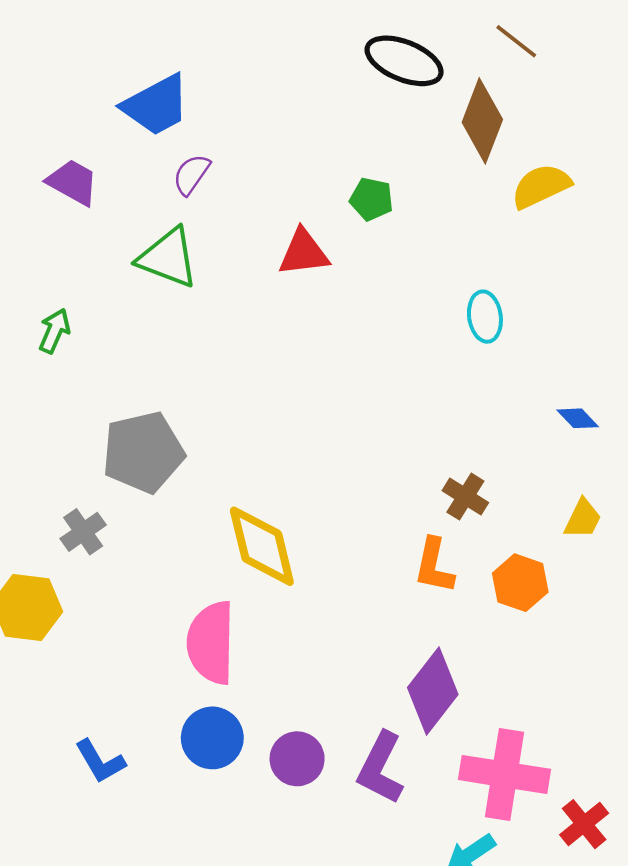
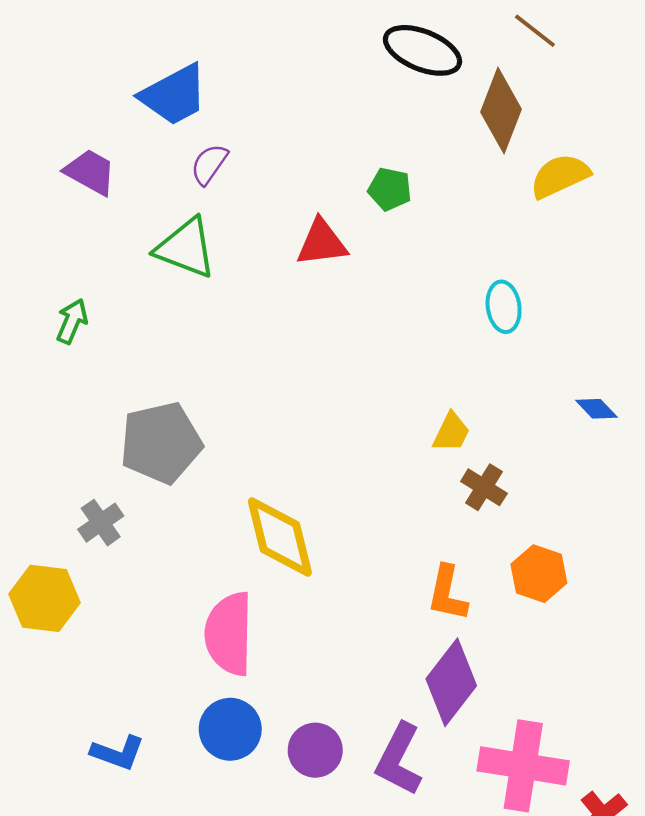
yellow trapezoid: (583, 519) -> (451, 432), moved
orange L-shape: (434, 566) -> (447, 593), moved
blue L-shape: (100, 761) -> (118, 753), turned -40

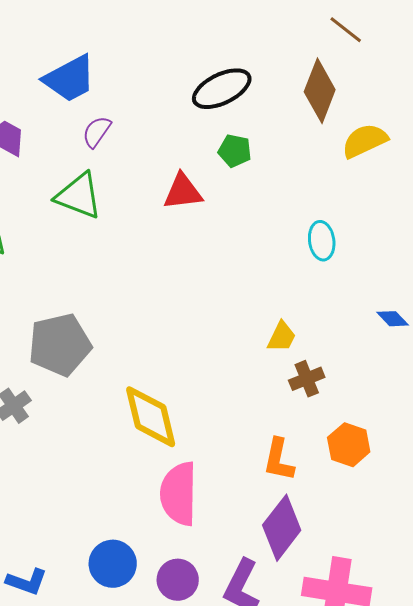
black ellipse: (422, 50) -> (222, 89), moved, turned -48
brown cross: (484, 487) -> (307, 379), turned 36
pink semicircle: (229, 634) -> (179, 494), moved

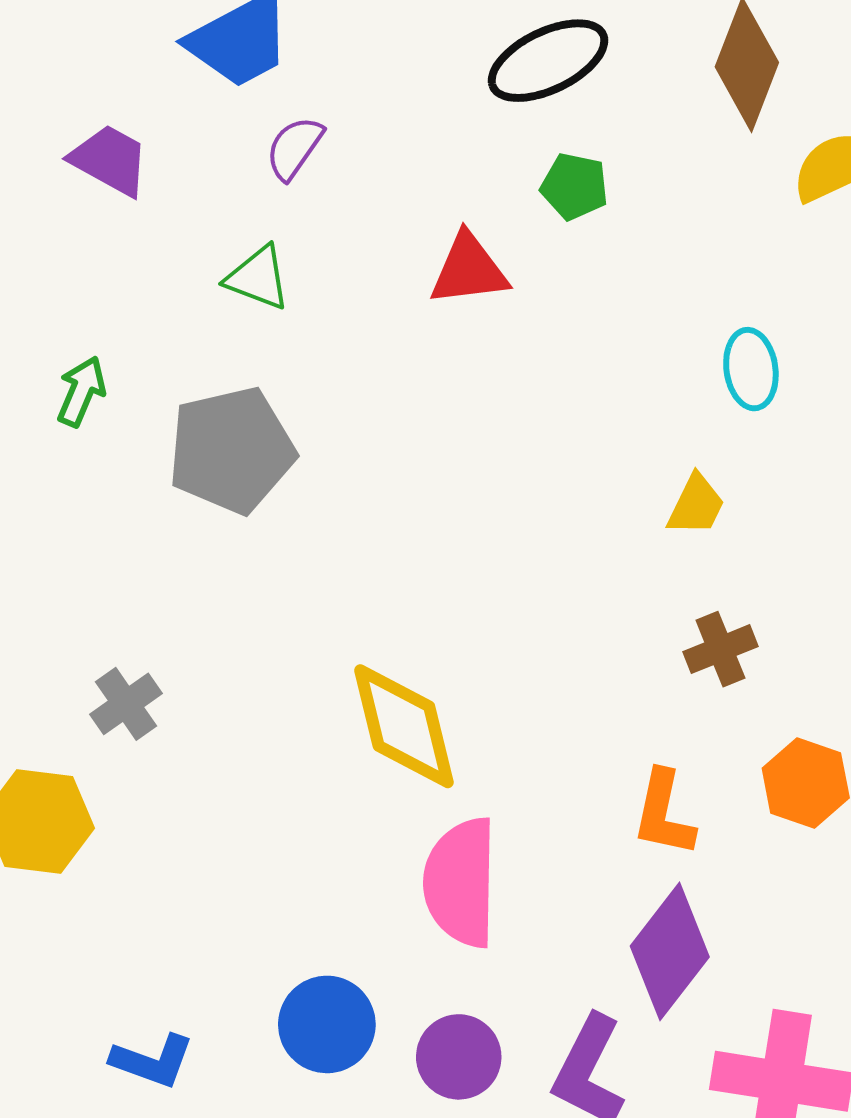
green triangle: (79, 196) -> (258, 278), size x0.7
yellow trapezoid: (282, 337) -> (696, 505), moved
gray pentagon: (60, 345) -> (231, 450), moved

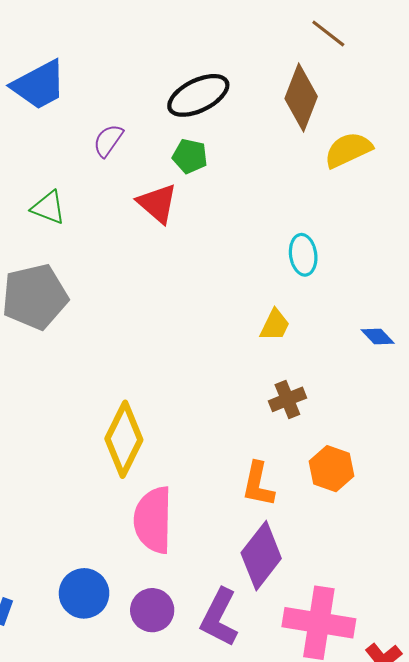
purple semicircle: (294, 148) -> (108, 140), moved
green pentagon: (574, 186) -> (190, 156), moved
red triangle: (469, 270) -> (157, 203), turned 48
yellow diamond: (404, 726) -> (124, 439), turned 40

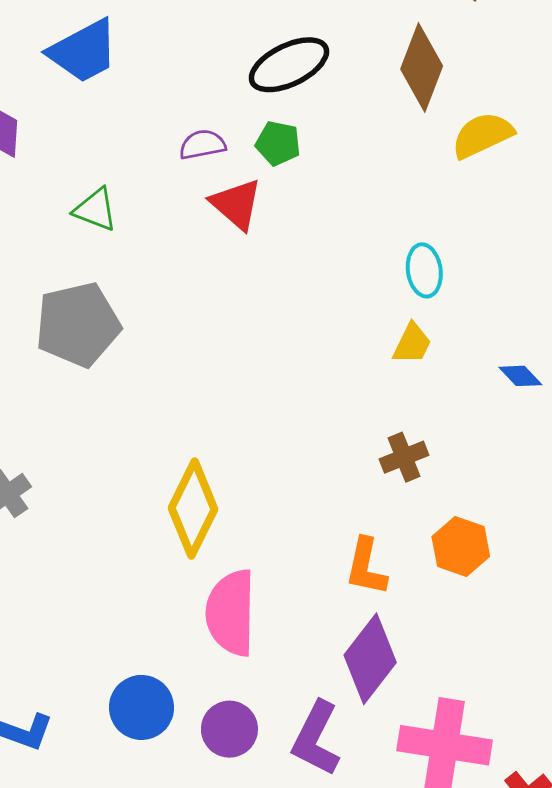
purple semicircle: (108, 140) -> (202, 145), moved, turned 44
yellow trapezoid: (275, 325) -> (412, 344), moved

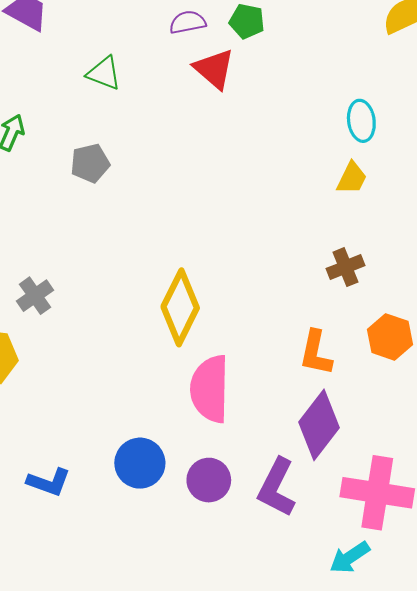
gray pentagon: (78, 325) -> (90, 163), size x0.6

